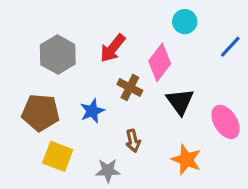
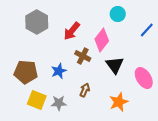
gray hexagon: (58, 55) -> (37, 22), moved
brown arrow: (133, 141) -> (85, 90), turned -144
orange star: (186, 160) -> (119, 102), turned 30
gray star: (108, 171) -> (59, 103), moved

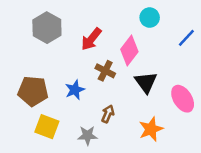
gray star: (59, 103) -> (87, 135), moved

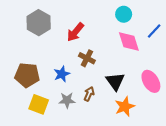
pink diamond: (129, 51) -> (129, 41), moved, turned -55
black triangle: (146, 82) -> (115, 81), moved
gray star: (87, 135) -> (67, 100), moved

